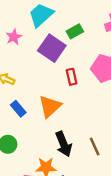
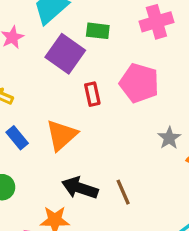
green rectangle: (75, 31) -> (98, 31), turned 35
black arrow: (64, 144) -> (80, 188), turned 130

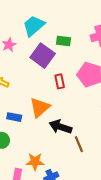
blue rectangle: (17, 138) -> (14, 117), moved, turned -40
black arrow: (80, 188) -> (60, 127), moved

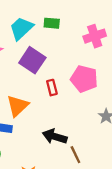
green rectangle: (63, 41) -> (52, 23), moved
orange triangle: (40, 107) -> (17, 106), moved

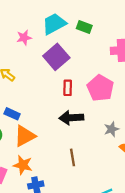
orange triangle: (17, 106) -> (25, 136), moved
black arrow: (55, 137) -> (71, 118), moved, turned -35

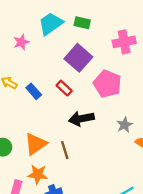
purple square: (56, 57) -> (78, 58), moved
red rectangle: (68, 88) -> (64, 88), moved, turned -40
blue rectangle: (12, 114) -> (34, 91), moved, turned 32
brown line: (72, 157) -> (65, 150), moved

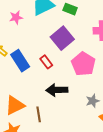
blue rectangle: (34, 91) -> (20, 61), size x1.5

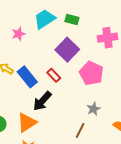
black arrow: (57, 90) -> (42, 101), moved, turned -40
gray star: (93, 101) -> (93, 109), moved
brown line: (39, 114) -> (80, 130), moved, turned 42

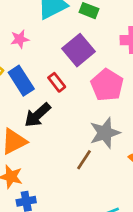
pink star: (18, 34) -> (20, 39), moved
gray star: (93, 109) -> (105, 133), size x1.6

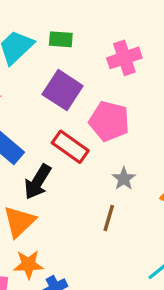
red rectangle: (57, 82) -> (70, 147), moved, size x1.5
gray star: (105, 133) -> (124, 179), size x0.6

